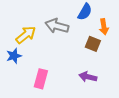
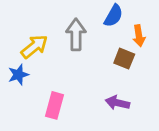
gray arrow: (57, 26) -> (76, 34), turned 75

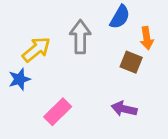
pink rectangle: (55, 105) -> (58, 112), turned 30

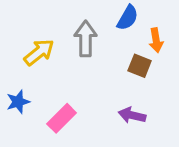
blue star: (19, 79) -> (18, 102), moved

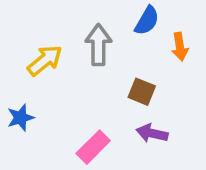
brown square: (140, 66) -> (142, 92), moved
pink rectangle: (62, 118) -> (93, 147), moved

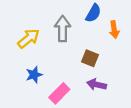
blue star: (20, 118) -> (34, 75), moved

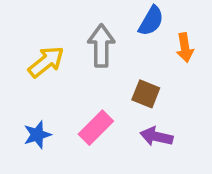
blue star: (34, 75) -> (37, 135), moved
pink rectangle: (59, 93) -> (96, 128), moved

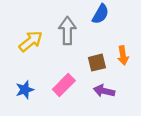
orange arrow: (185, 48) -> (123, 55), moved
brown square: (146, 94) -> (97, 63), turned -36

